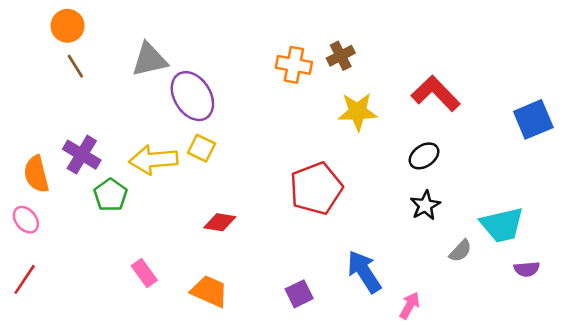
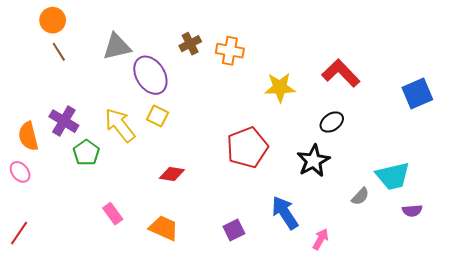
brown cross: (341, 56) -> (190, 44), moved
yellow arrow: (153, 160) -> (120, 125), turned 57
black star: (425, 205) -> (313, 161), moved, size x1.4
red line: (25, 279) -> (19, 233), moved

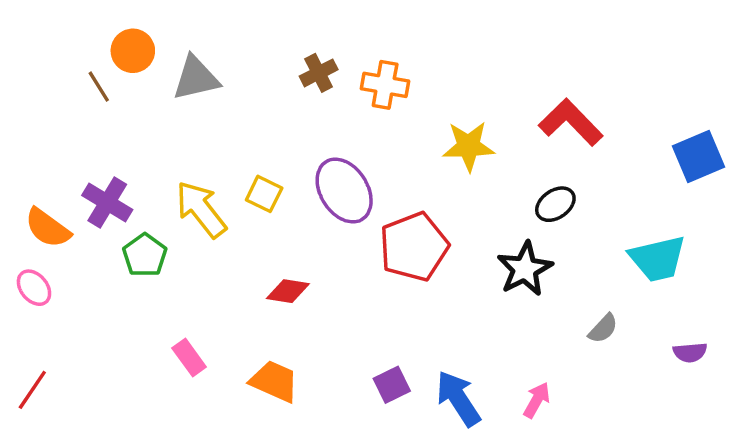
orange circle: (53, 20) -> (133, 51), moved
purple ellipse: (150, 75) -> (344, 191), moved
orange semicircle: (28, 136) -> (48, 228), turned -40
cyan trapezoid: (393, 176) -> (658, 259), moved
blue arrow: (285, 213) -> (458, 398), moved

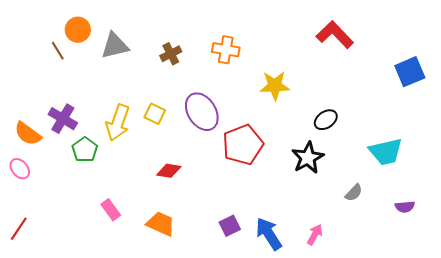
brown cross: (319, 73) -> (171, 54), moved
red L-shape: (571, 122) -> (335, 35), moved
blue square: (699, 156) -> (410, 72), moved
yellow arrow: (201, 209) -> (118, 123), turned -123

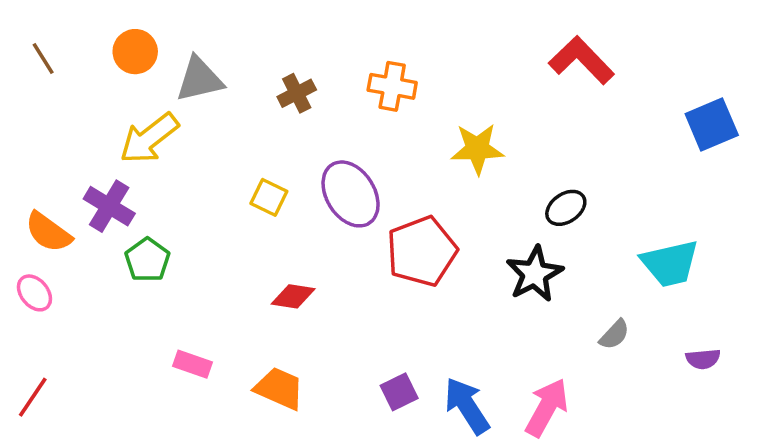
brown line: (58, 51) -> (43, 59), moved
yellow arrow: (118, 123) -> (149, 138), moved, turned 33
pink rectangle: (111, 210) -> (192, 364), turned -35
pink arrow: (315, 235) -> (547, 408), size x1.6

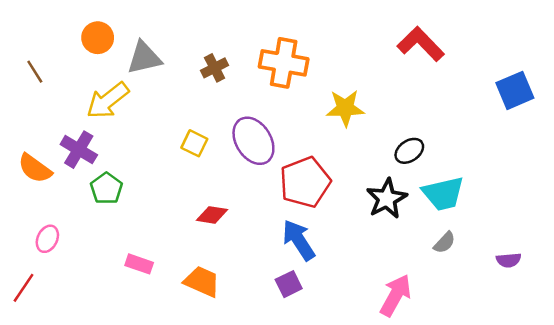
brown line: (43, 59) -> (35, 72), moved
orange cross: (392, 86) -> (284, 63), size x1.4
cyan trapezoid: (670, 263) -> (443, 194), moved
pink ellipse: (34, 293) -> (47, 239), moved, turned 64
blue arrow: (467, 406) -> (299, 240), moved

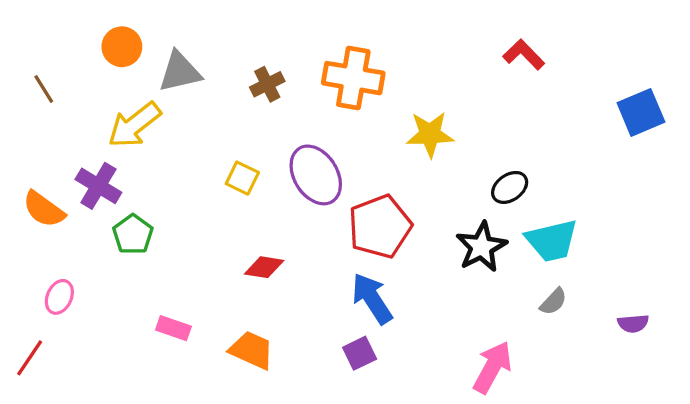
red L-shape: (421, 44) -> (524, 55), size x0.7

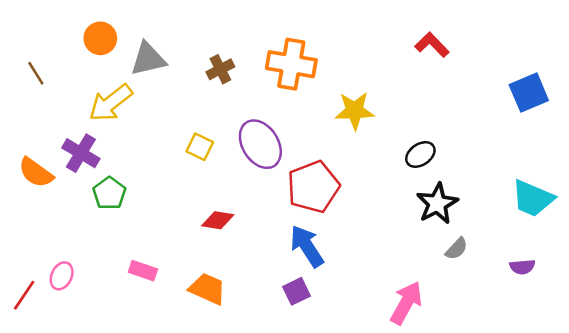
cyan trapezoid: (552, 241) -> (533, 198), moved, turned 36
black star: (481, 247) -> (437, 204), moved
pink ellipse: (59, 297) -> (62, 276), moved

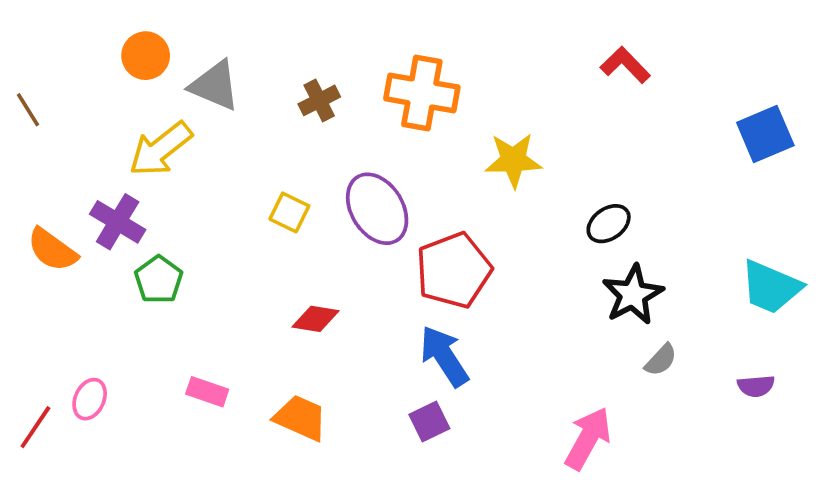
gray triangle: (148, 59) -> (215, 86), turned 36
brown line: (36, 73) -> (28, 110), moved

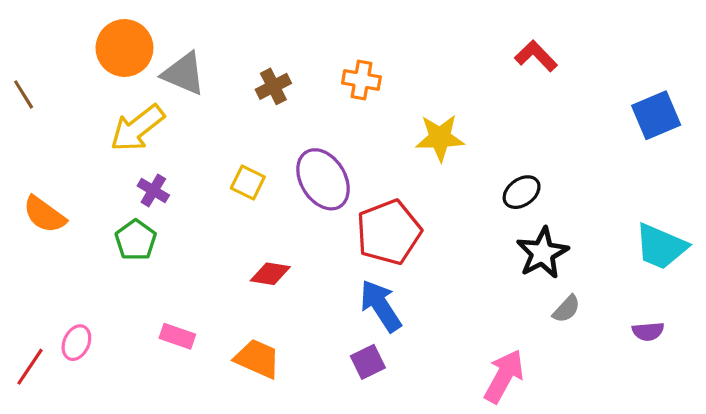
orange circle: (146, 56) -> (124, 48), size x1.4
orange cross: (422, 93) -> (361, 80), size x0.6
purple cross: (118, 222) -> (153, 191), moved, size x0.7

